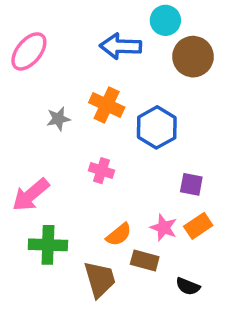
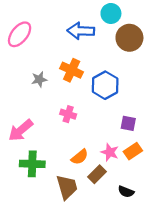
brown rectangle: (145, 260) -> (97, 174), turned -60

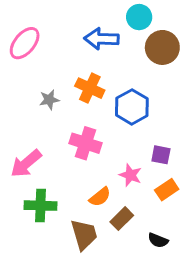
pink cross: (68, 114) -> (85, 143), size x1.5
pink star: (110, 152) -> (130, 175), moved

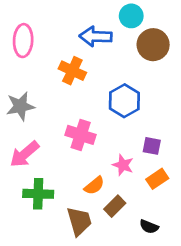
pink ellipse: (25, 43) -> (23, 41), turned -36
orange cross: (90, 88) -> (72, 71), moved
gray star: (49, 100) -> (20, 106), moved, size x1.5

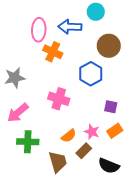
pink ellipse: (23, 41) -> (39, 30), moved
brown circle: (153, 45) -> (109, 46), moved
pink star: (123, 165) -> (92, 132), moved
black semicircle: (149, 227) -> (109, 166), size x1.5

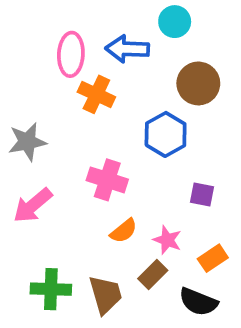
orange rectangle: (115, 131) -> (213, 258), moved
orange semicircle: (69, 136) -> (124, 231), moved
green cross: (28, 142) -> (51, 289), moved

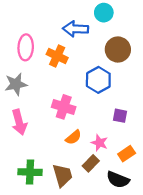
pink ellipse: (71, 54) -> (26, 47), moved
pink arrow: (33, 205) -> (19, 122), turned -65

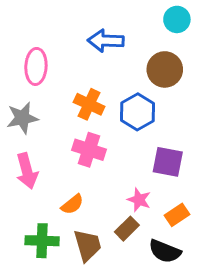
cyan circle: (104, 13) -> (177, 19), moved
orange cross: (57, 56) -> (89, 104), moved
purple square: (120, 116) -> (168, 162), size x1.5
orange semicircle: (73, 137) -> (72, 204), moved

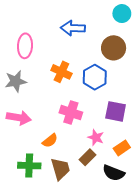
pink cross: (89, 150) -> (71, 112), moved
pink arrow: (27, 171) -> (19, 118), turned -65

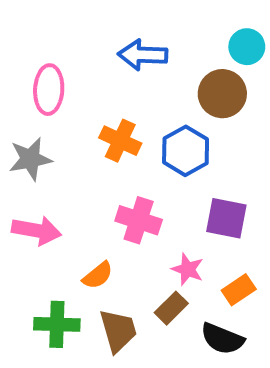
cyan circle: (122, 14) -> (247, 47), moved

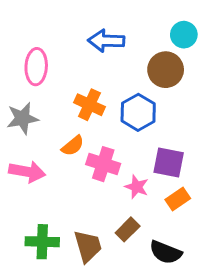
pink star: (188, 269) -> (137, 187), moved
orange semicircle: (98, 275) -> (73, 146), moved
orange rectangle: (239, 290) -> (178, 199), moved

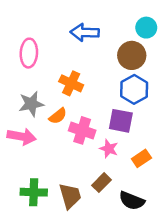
blue hexagon: (138, 112) -> (134, 89), moved
gray star: (22, 118) -> (31, 104), moved
purple square: (169, 162) -> (121, 121), moved

